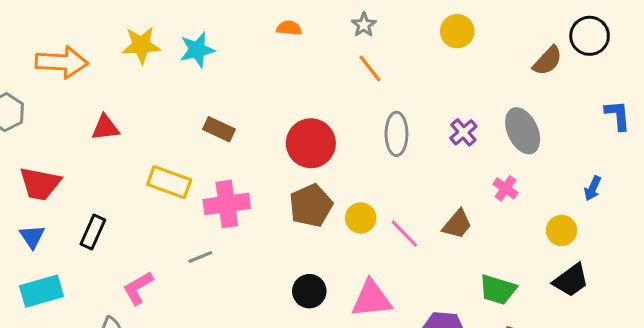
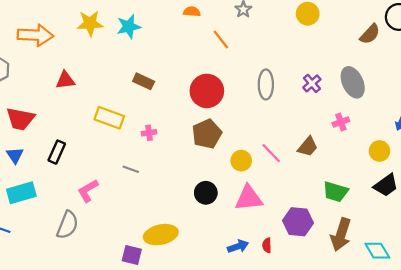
orange line: (370, 69) -> (221, 39), moved
pink cross: (505, 188) -> (341, 122), turned 35
pink cross: (227, 204) -> (149, 133), size x0.5
yellow circle: (361, 218) -> (241, 161), moved
gray line: (200, 257) -> (131, 169), turned 42

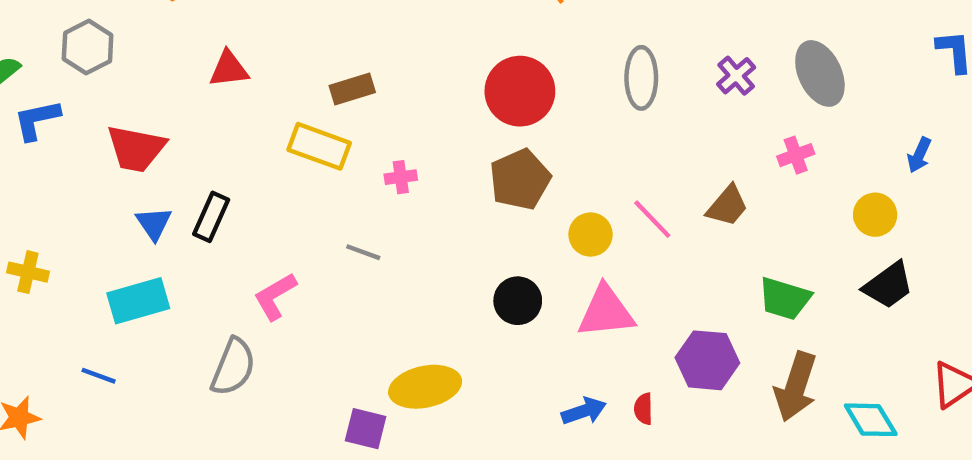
brown rectangle: (144, 81) -> (352, 89), moved, turned -42
blue triangle: (15, 155) -> (154, 223), moved

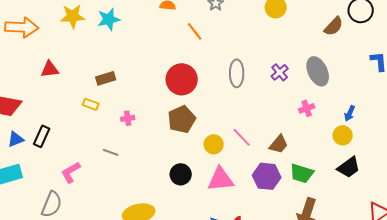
yellow rectangle: (319, 146) -> (91, 104), size x0.6
blue arrow: (919, 155) -> (350, 113), moved
brown trapezoid: (727, 206) -> (279, 144), moved
blue triangle: (154, 223) -> (16, 139), turned 42
purple hexagon: (707, 360) -> (267, 176), moved

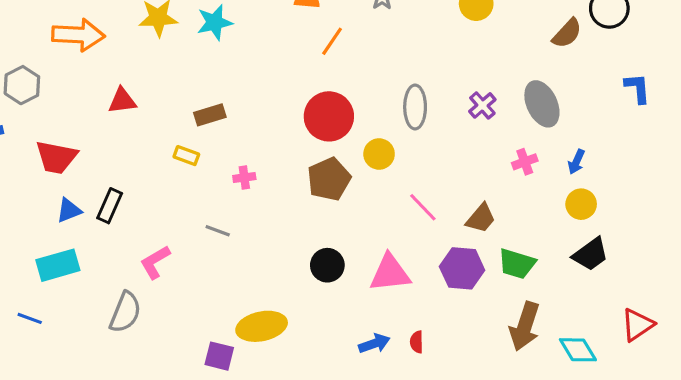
orange line: (195, 31) -> (332, 41), moved, turned 72
blue arrow: (350, 113) -> (576, 162), moved
yellow circle: (214, 144) -> (379, 154), moved

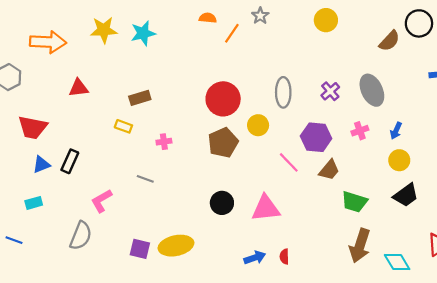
orange line: (332, 41) -> (232, 33), moved
cyan rectangle: (58, 265) -> (34, 203), size x0.6
purple hexagon: (462, 268) -> (316, 137), moved
purple square: (219, 356) -> (140, 249), moved

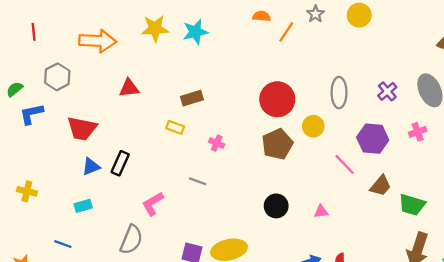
yellow circle: (326, 20) -> (359, 15), moved
pink cross: (164, 142) -> (217, 143), turned 32
brown trapezoid: (329, 170) -> (381, 186), moved
pink triangle: (266, 208) -> (321, 212), size x0.5

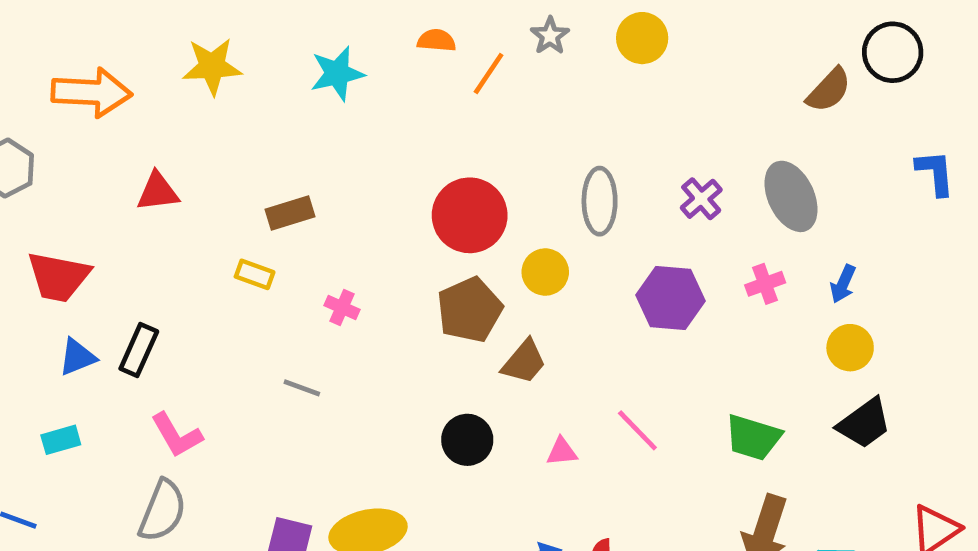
cyan star: (195, 32) -> (337, 74), moved
pink line: (345, 164) -> (637, 430), moved
brown trapezoid: (381, 186) -> (524, 362), moved
pink L-shape: (153, 204) -> (177, 435), moved, turned -90

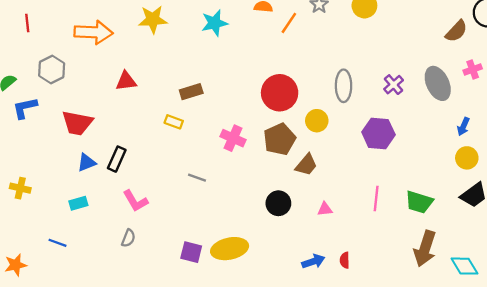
pink cross: (765, 284) -> (473, 69), moved
pink cross: (342, 307) -> (233, 138), moved, size x1.5
pink line: (637, 430) -> (376, 199), moved, turned 50
gray semicircle: (162, 511) -> (128, 238), size x0.6

